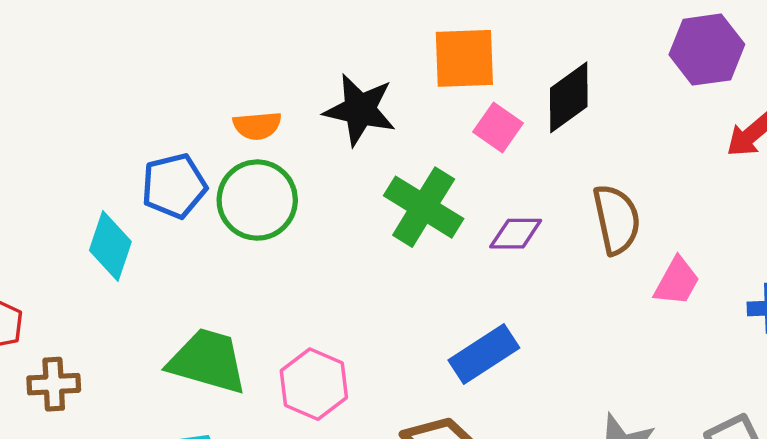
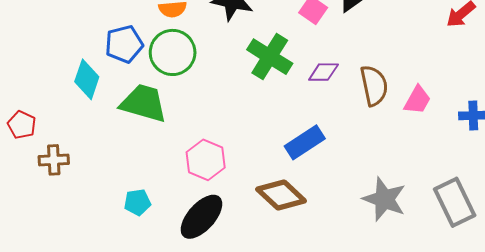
brown semicircle: (617, 220) -> (374, 86), moved
green trapezoid: (208, 361) -> (144, 103), moved

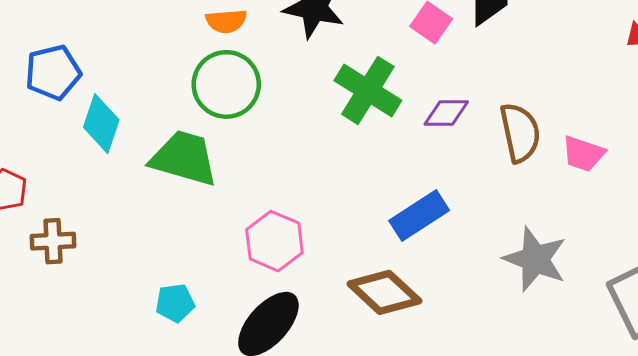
blue pentagon: (124, 44) -> (53, 72), moved
pink trapezoid: (417, 100) -> (583, 154), turned 80
gray star: (384, 199) -> (535, 259), moved

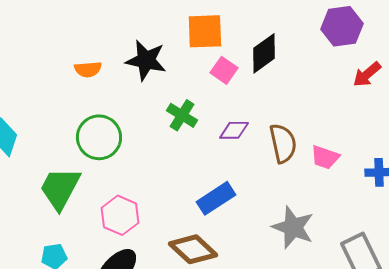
green circle: (226, 84) -> (99, 137), moved
green cross: (368, 90) -> (182, 115), size x0.7
green trapezoid: (184, 158) -> (60, 188), moved, turned -78

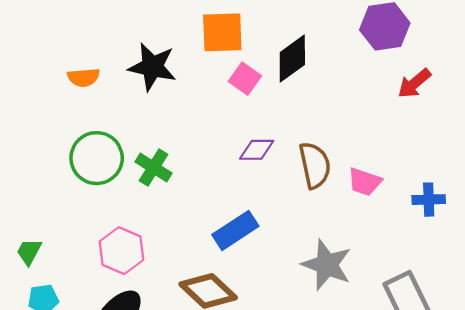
green cross: (182, 115) -> (154, 168), moved
green trapezoid: (60, 188) -> (29, 252), moved, size x0.5

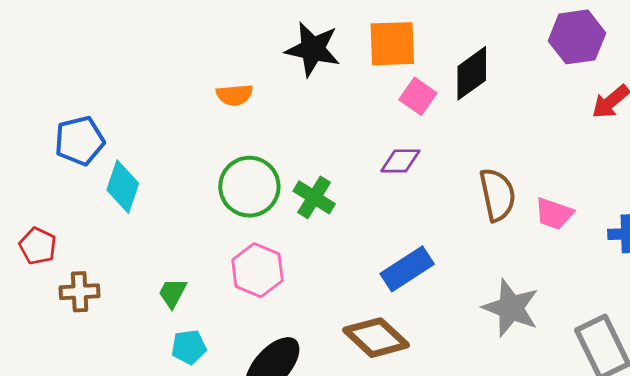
black star: (152, 67) -> (313, 49), moved
purple diamond: (257, 150) -> (400, 161), moved
pink hexagon: (122, 251) -> (257, 270), moved

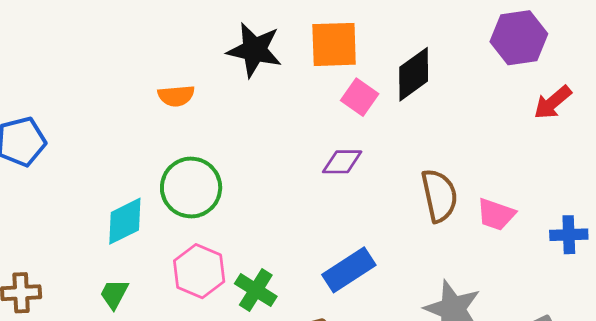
cyan diamond: (123, 187) -> (125, 221), moved, turned 45
green cross: (314, 197) -> (256, 290), moved

